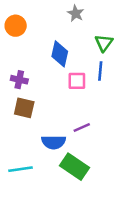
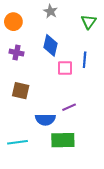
gray star: (76, 13) -> (51, 11), moved
green triangle: (104, 43) -> (89, 22), moved
purple cross: (19, 80) -> (16, 53), moved
green rectangle: (74, 167) -> (63, 140), turned -35

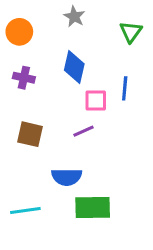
purple line: (69, 107) -> (83, 131), moved

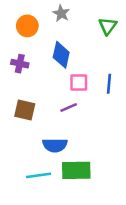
orange circle: (19, 32) -> (27, 26), moved
blue line: (125, 88) -> (109, 84), moved
cyan line: (25, 211) -> (39, 175), moved

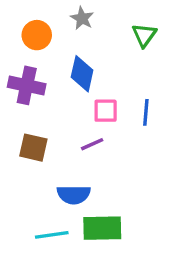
purple cross: (20, 64) -> (27, 85), size x1.5

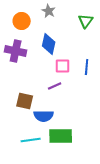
brown square: (33, 148) -> (25, 101), moved

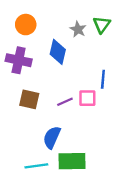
gray star: (49, 11) -> (78, 29), moved
pink square: (63, 66) -> (87, 98), moved
brown square: (25, 101) -> (29, 99), moved
blue semicircle: (44, 116) -> (52, 137), turned 114

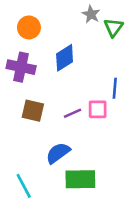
gray star: (78, 29) -> (91, 14), moved
blue diamond: (58, 52) -> (65, 58), turned 45
blue semicircle: (52, 137) -> (58, 153), turned 30
cyan line: (36, 166) -> (24, 186), moved, turned 70

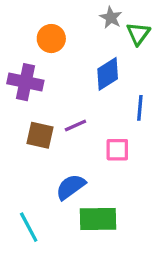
orange circle: (29, 27) -> (51, 39), moved
blue diamond: (65, 58) -> (108, 74), moved
pink square: (98, 109) -> (117, 150), moved
purple line: (73, 113) -> (75, 126), moved

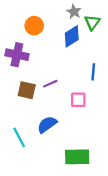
blue diamond: (108, 74) -> (72, 36), moved
green rectangle: (98, 219) -> (77, 157), moved
cyan line: (29, 227) -> (19, 137), moved

